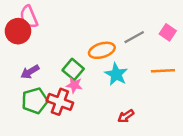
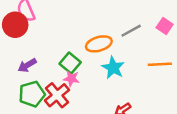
red cross: (60, 102) -> (57, 95), turned 30

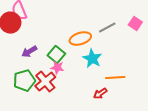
orange line: (160, 64) -> (115, 78), moved
purple arrow: (27, 65) -> (29, 52), moved

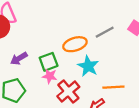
green square: (56, 55) -> (49, 62), turned 30
red cross: (45, 82) -> (68, 92), moved

